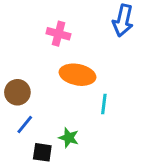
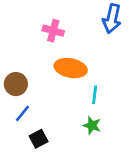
green star: (69, 138) -> (92, 125), moved
black square: (42, 152) -> (39, 139), turned -36

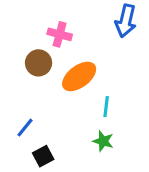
orange ellipse: (71, 68) -> (79, 76), turned -48
brown circle: (16, 84) -> (39, 63), moved

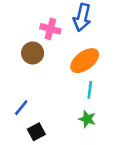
blue arrow: (126, 21) -> (82, 17), moved
orange ellipse: (79, 76) -> (85, 61), moved

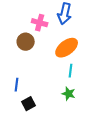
blue line: (21, 108) -> (17, 85), turned -32

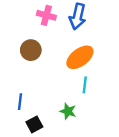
pink cross: (40, 23) -> (46, 15), moved
green star: (69, 94) -> (68, 111), moved

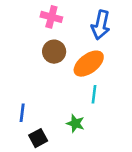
blue arrow: (78, 17) -> (101, 25), moved
brown circle: (31, 50) -> (54, 52), moved

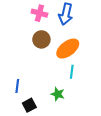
blue arrow: (101, 25) -> (66, 14), moved

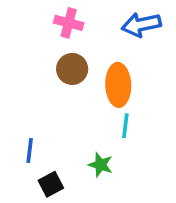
blue arrow: (66, 14) -> (141, 25), moved, turned 65
orange ellipse: (68, 49) -> (118, 85), turned -55

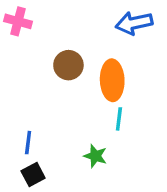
pink cross: (69, 23) -> (18, 21), moved
black square: (51, 184) -> (33, 174), moved

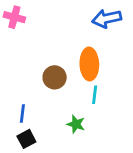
brown circle: (68, 65) -> (55, 77), moved

